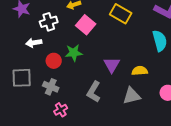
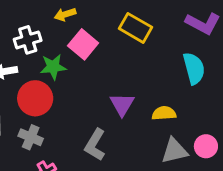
green star: (74, 53) -> (53, 67), moved
red circle: (54, 61) -> (35, 98), size x1.5
gray triangle: (132, 96) -> (174, 151), moved

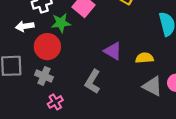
purple triangle: (122, 104) -> (113, 51), turned -30
gray triangle: (174, 151) -> (152, 86), turned 40

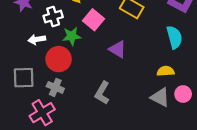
purple triangle: (113, 51) -> (118, 49), moved
yellow semicircle: (145, 58) -> (166, 71), moved
pink cross: (55, 102) -> (42, 113), moved, size x1.6

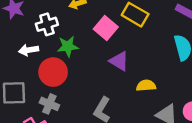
pink square: (94, 20) -> (106, 28), moved
yellow semicircle: (166, 71) -> (146, 86), moved

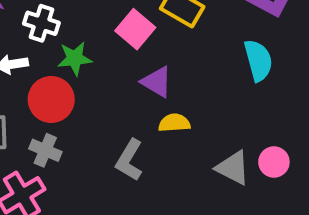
white cross: (47, 24) -> (41, 23), turned 35
yellow semicircle: (146, 86) -> (174, 123), moved

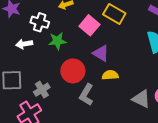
red circle: (51, 99) -> (73, 71), moved
gray cross: (45, 150) -> (42, 90), turned 35

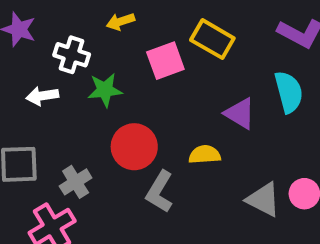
pink square: (89, 25) -> (165, 61), turned 30
purple triangle: (101, 53) -> (240, 113), moved

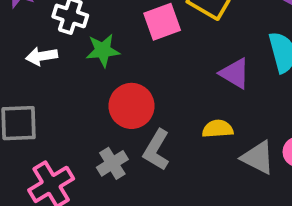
yellow semicircle: (205, 155) -> (218, 129), moved
gray cross: (76, 182) -> (112, 163), moved

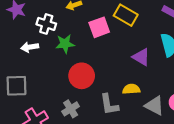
gray L-shape: (156, 150) -> (109, 104), moved, turned -40

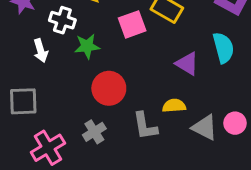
white arrow: (30, 47) -> (41, 51), turned -98

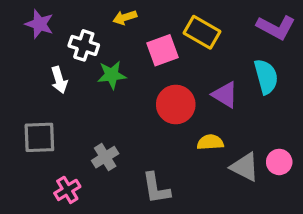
red circle: (109, 88) -> (176, 105), moved
gray L-shape: (145, 126) -> (156, 188), moved
gray cross: (94, 132) -> (105, 157), moved
pink cross: (48, 148) -> (67, 190), size x0.7

